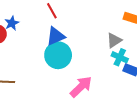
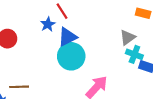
blue star: (12, 23) -> (48, 24), moved

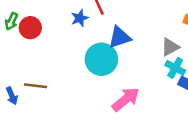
blue triangle: (67, 37) -> (119, 37), moved

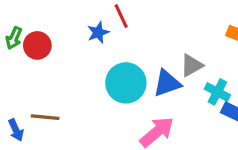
blue triangle: (119, 37) -> (167, 83), moved
gray triangle: (170, 47) -> (192, 65), moved

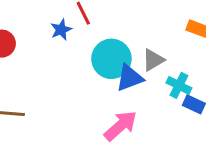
cyan circle: (126, 83) -> (111, 59), moved

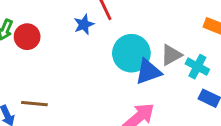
cyan cross: (179, 85) -> (197, 67), moved

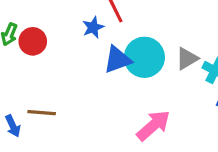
blue triangle: (148, 72) -> (117, 60), moved

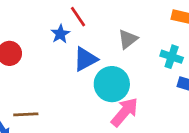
cyan circle: (144, 57) -> (112, 84), moved
gray triangle: (187, 59) -> (128, 39), moved

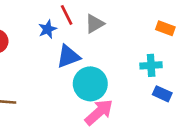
gray triangle: (128, 39) -> (95, 24), moved
cyan cross: (172, 57) -> (151, 65), turned -30

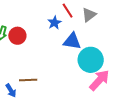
blue triangle: (68, 57) -> (72, 41), turned 36

